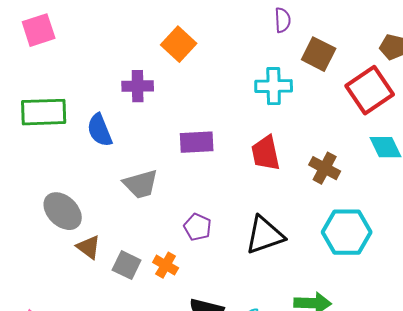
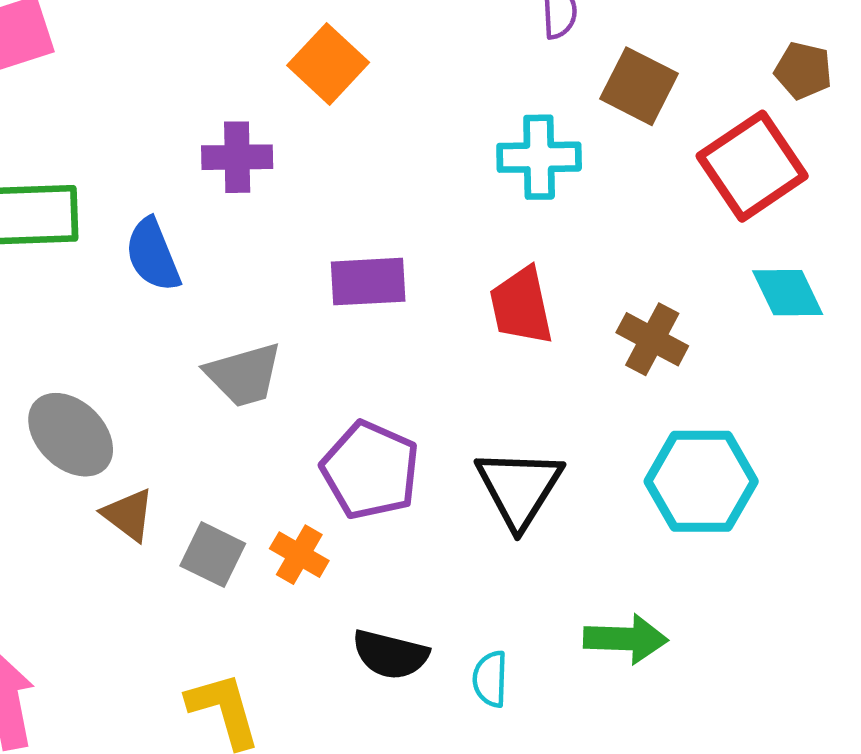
purple pentagon: (198, 227) -> (370, 470), size x1.6
black triangle: (265, 235) -> (519, 488), turned -39

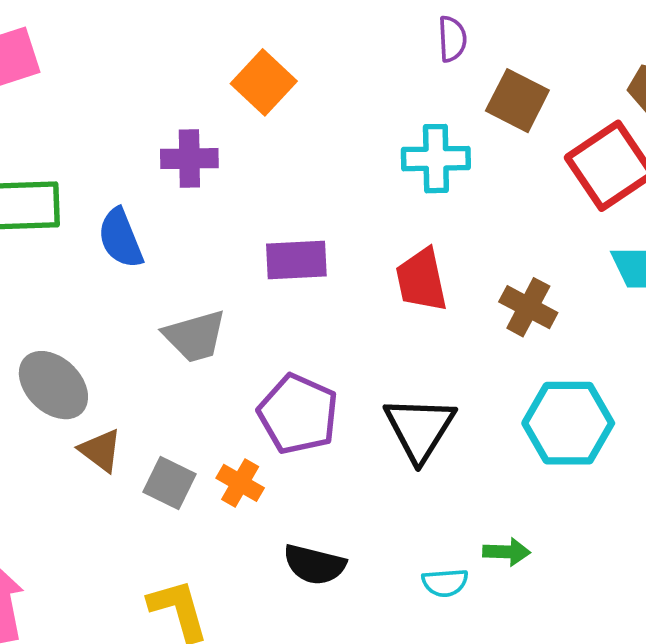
green arrow: (626, 639) -> (507, 552), size x0.7
cyan semicircle: (490, 679) -> (445, 583), moved, turned -96

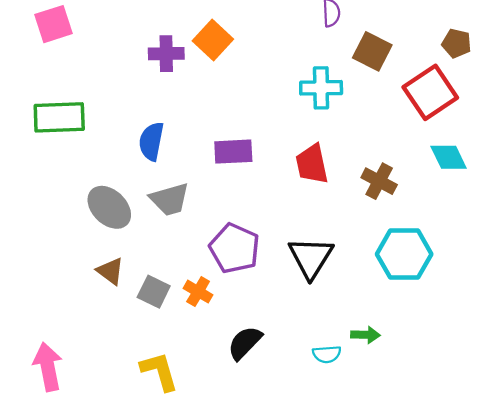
purple cross: (189, 159) -> (166, 54), moved
blue semicircle: (121, 238) -> (151, 141), moved, turned 33
gray ellipse: (53, 385) -> (109, 207), moved
black semicircle: (314, 565) -> (245, 343), turned 120

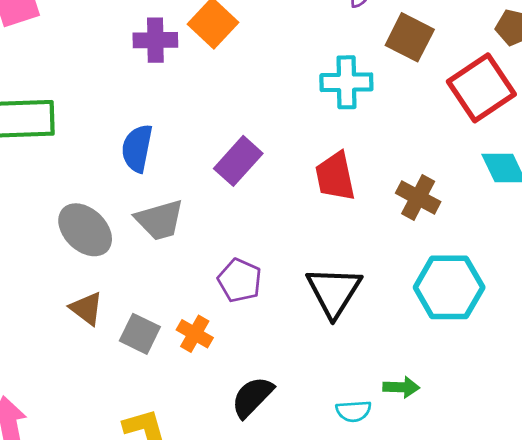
purple rectangle: (233, 152) -> (238, 161), turned -45
purple pentagon: (235, 248) -> (240, 280), size x0.7

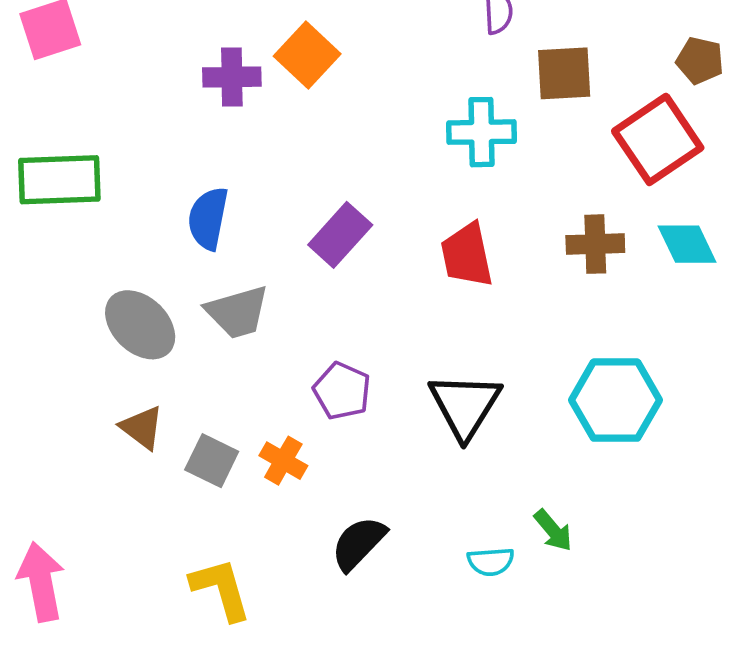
brown square: (410, 37) -> (564, 73), turned -30
brown cross: (418, 197) -> (595, 244), moved, turned -30
green arrow: (401, 387) -> (553, 530), turned 48

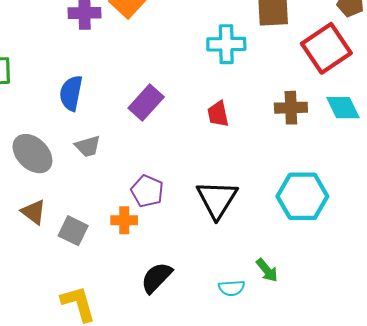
red trapezoid: (467, 255) -> (218, 114), size x0.7
gray trapezoid: (237, 312) -> (88, 146), size x0.7
orange cross: (283, 461) -> (124, 220), moved, turned -30

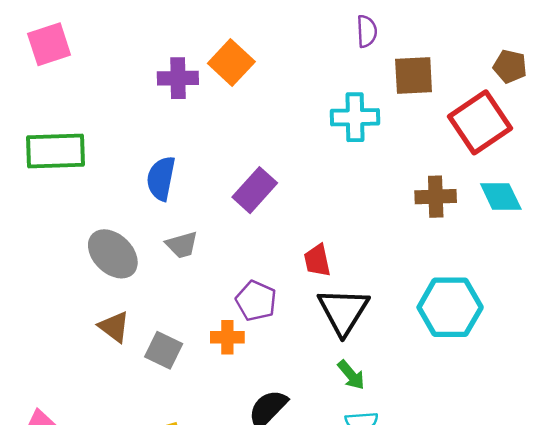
red trapezoid: (218, 114) -> (317, 260), moved
green arrow: (267, 270) -> (351, 375), moved

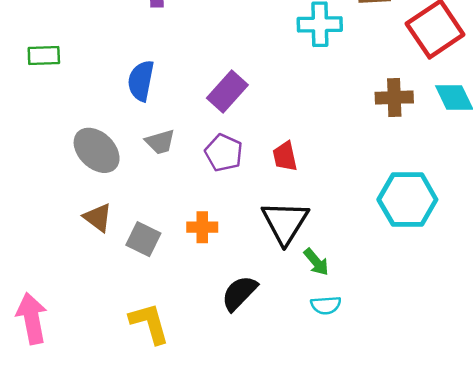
green rectangle: (56, 151) -> (44, 56), size x0.6
purple pentagon: (256, 301) -> (224, 153), moved
black triangle: (343, 311) -> (285, 222), moved

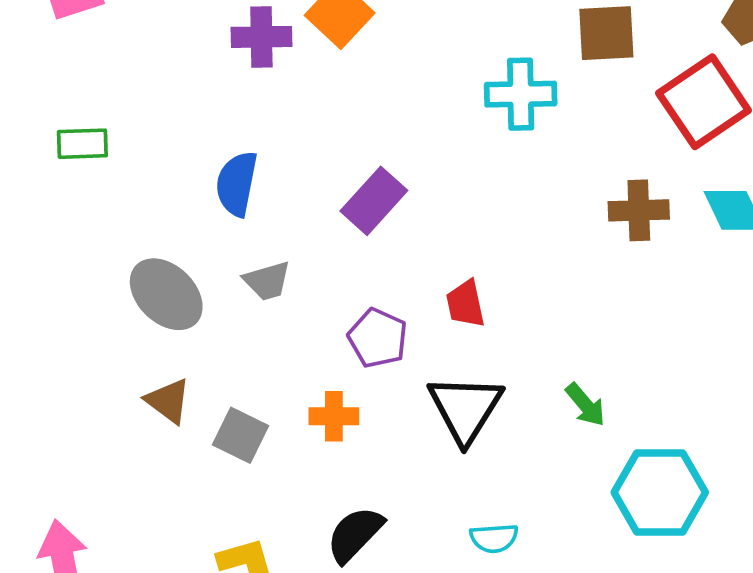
purple pentagon: (224, 153) -> (378, 338), moved
cyan hexagon: (407, 200) -> (660, 492), moved
green arrow: (316, 262) -> (585, 405), moved
black semicircle: (239, 293) -> (355, 534), moved
cyan semicircle: (326, 305) -> (494, 538), moved

